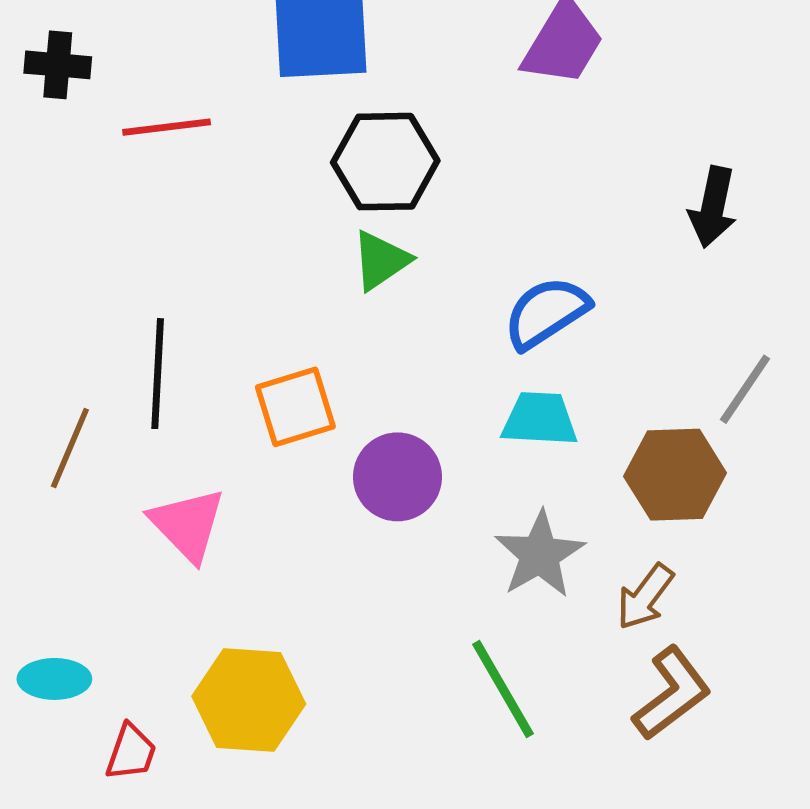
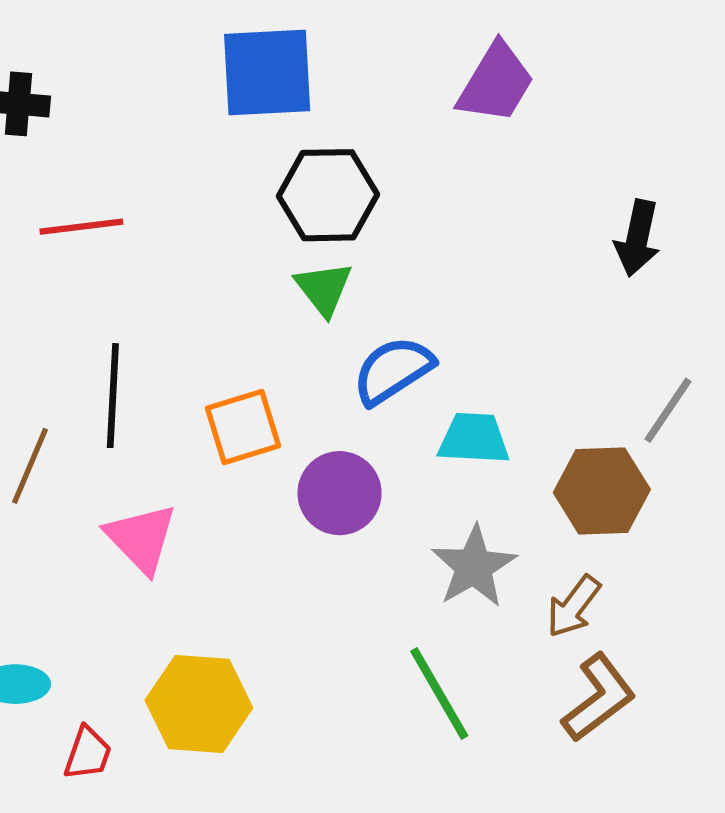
red line: (167, 127) -> (81, 227), moved
green triangle: (381, 260) -> (324, 289), turned -34
blue semicircle: (546, 313) -> (393, 370), moved

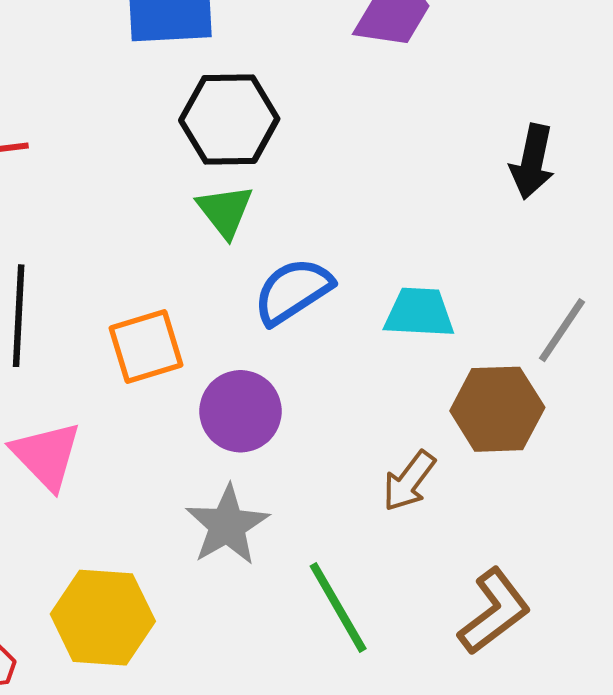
cyan trapezoid: (474, 439) -> (419, 313), moved
gray star: (474, 567) -> (227, 525), moved
brown arrow: (573, 606) -> (409, 481), moved

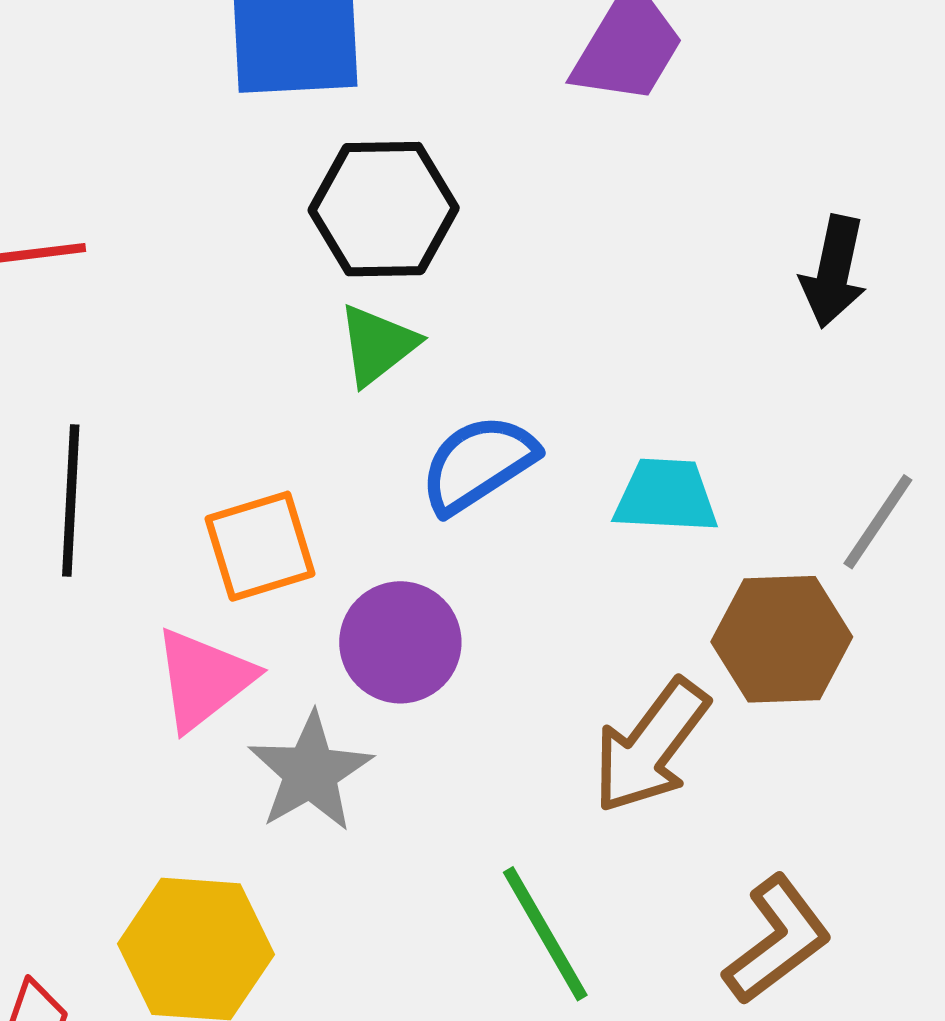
green triangle: (225, 211) -> (377, 345), turned 30
pink triangle: (46, 455) -> (204, 679), moved, turned 36
brown arrow: (409, 481) -> (651, 746), size x1.5
gray star: (227, 525) -> (310, 772), moved

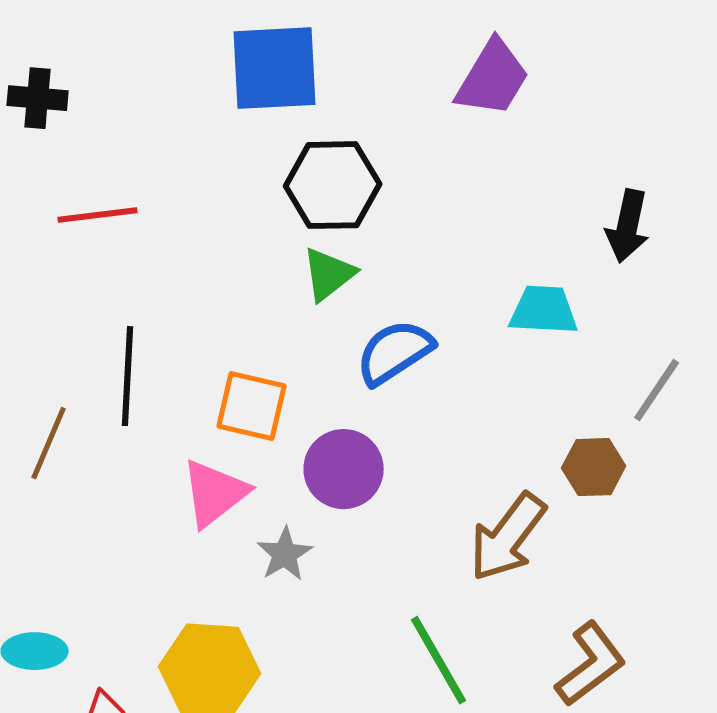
cyan trapezoid: (666, 496) -> (544, 310), moved
orange square: (260, 546) -> (252, 406), turned 30
brown hexagon: (782, 639) -> (594, 467), size x0.7
gray star: (310, 772) -> (285, 554), size x0.7

